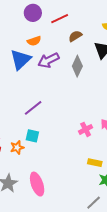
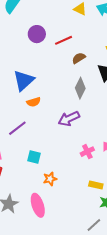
orange semicircle: (34, 41) -> (34, 102), moved
purple arrow: (49, 60) -> (69, 119), moved
purple line: (33, 108) -> (17, 128), moved
orange star: (17, 147) -> (50, 179), moved

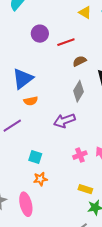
cyan square: (34, 157) -> (35, 157), moved

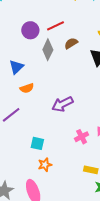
purple circle: (40, 34) -> (30, 30), moved
blue triangle: (23, 79) -> (16, 67), size x0.7
gray diamond: (78, 91) -> (48, 50), moved

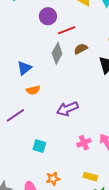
purple circle: (30, 30) -> (48, 16), moved
orange star: (45, 165) -> (53, 179), moved

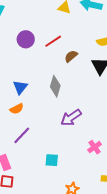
purple circle: (48, 16) -> (26, 39), moved
gray diamond: (57, 53) -> (55, 86), moved
orange semicircle: (33, 90) -> (17, 109), moved

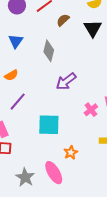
blue triangle: (20, 87) -> (16, 41), moved
cyan square: (52, 160) -> (49, 125), size x1.6

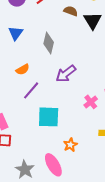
brown semicircle: (63, 20) -> (71, 11), moved, turned 64
orange semicircle: (11, 75) -> (23, 70), moved
purple line: (18, 102) -> (31, 90), moved

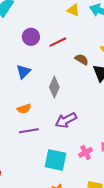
purple line: (31, 90) -> (29, 131), turned 30
cyan square: (49, 117) -> (55, 160), moved

